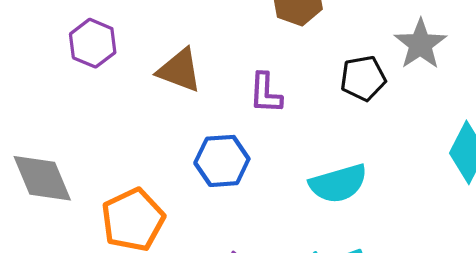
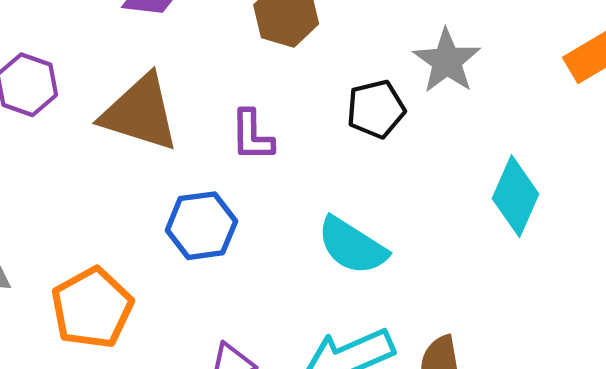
brown triangle: (179, 70) -> (140, 113), size x1.4
cyan semicircle: (338, 184) -> (352, 246), turned 52

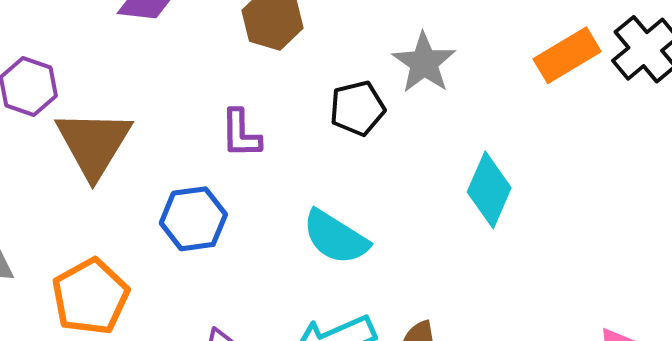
brown triangle: (140, 113) -> (94, 144), moved, turned 44

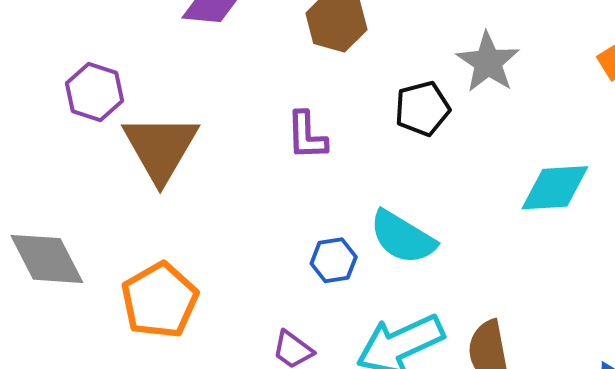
cyan diamond: (489, 190) -> (555, 188), turned 64
blue hexagon: (193, 219) -> (334, 260), moved, size x0.7

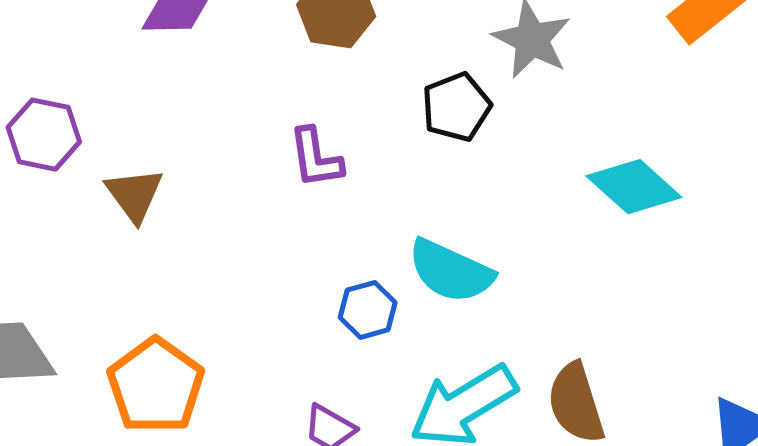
brown triangle: (160, 148) -> (134, 195), size x0.6
cyan diamond: (555, 188) -> (634, 187), turned 52

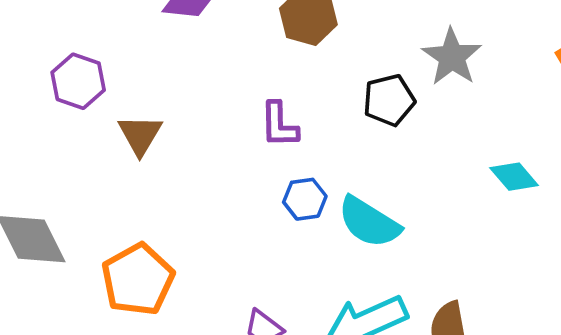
cyan diamond: (634, 187) -> (514, 177), size x0.7
blue hexagon: (368, 310) -> (305, 199), moved

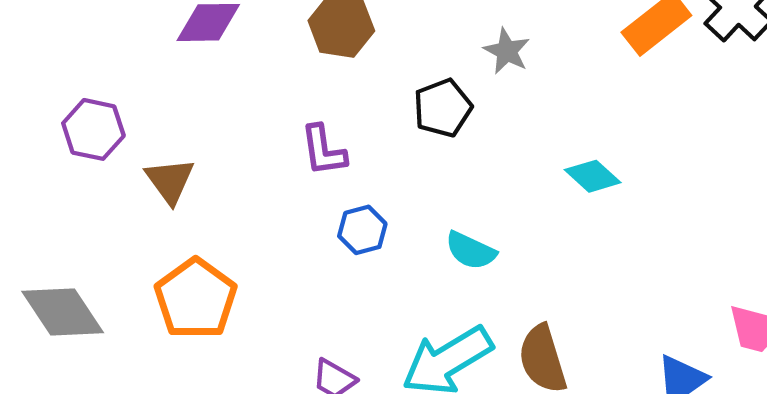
gray star: (452, 57) -> (507, 51), size x0.7
cyan semicircle: (369, 222) -> (471, 251), moved, size x0.7
orange pentagon: (138, 279) -> (196, 299), moved

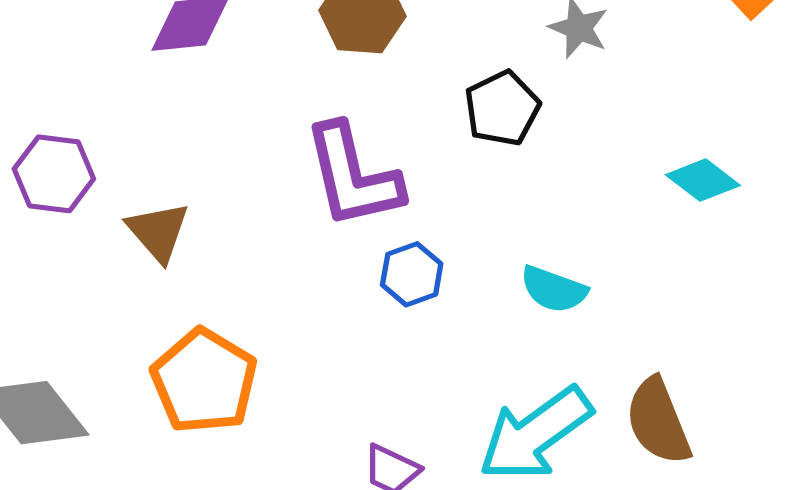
purple L-shape: (323, 150) -> (353, 176), size x1.6

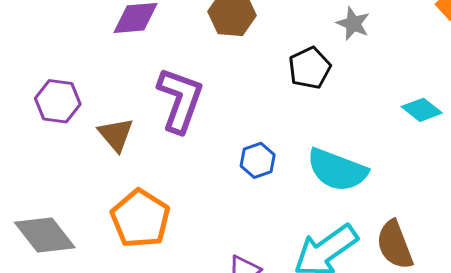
purple L-shape: (353, 176) -> (180, 100), moved, turned -148
cyan semicircle: (554, 289) -> (337, 170), size x1.6

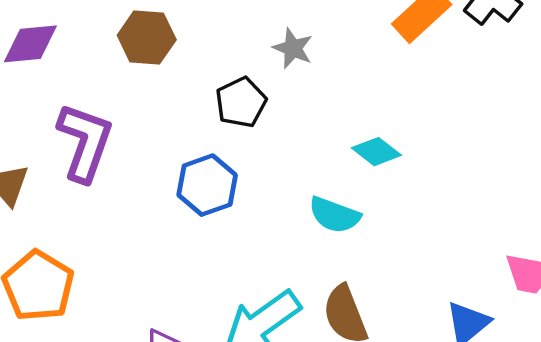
blue hexagon: (258, 160) -> (207, 185), moved, size x1.4
cyan semicircle: (337, 170) -> (334, 215), moved, size x0.7

